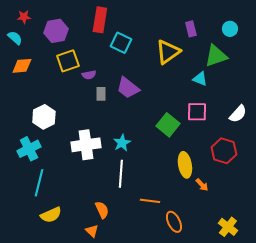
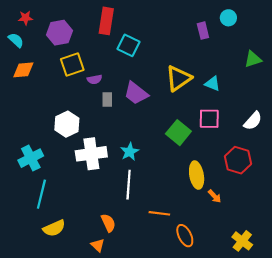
cyan circle: (230, 29) -> (228, 18), moved
yellow triangle: (168, 52) -> (178, 78), moved
green triangle: (216, 56) -> (253, 59), moved, size x0.7
white hexagon: (44, 117) -> (67, 124), moved

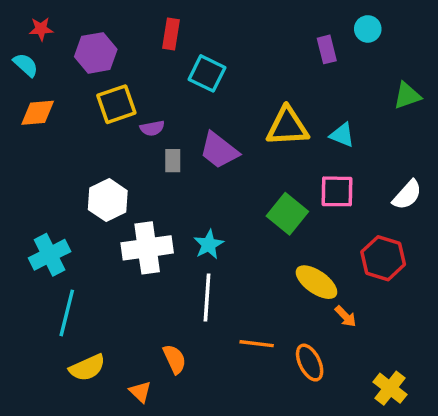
red rectangle: (106, 21) -> (171, 34), size x0.7
yellow triangle: (178, 78) -> (287, 126), turned 32
yellow ellipse: (197, 175) -> (316, 282), turned -45
orange ellipse: (185, 236) -> (310, 363), moved
orange triangle: (98, 245) -> (140, 392), moved

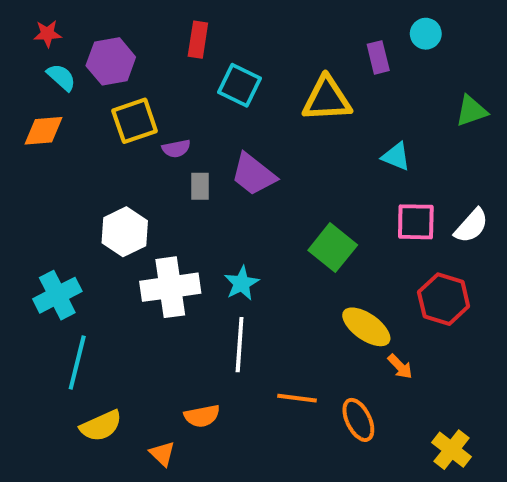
cyan semicircle: (26, 65) -> (61, 77), moved
yellow triangle: (287, 126) -> (327, 99), moved
pink square: (337, 191) -> (416, 222), moved
orange semicircle: (174, 359) -> (202, 416), turned 104

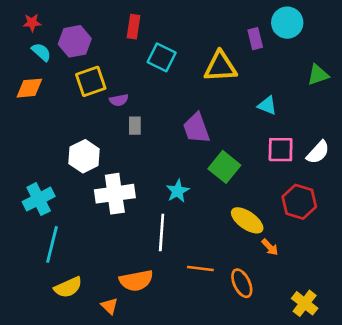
cyan circle: (426, 34) -> (287, 23), size x1.5
purple trapezoid: (253, 174) -> (196, 128), moved, turned 32
cyan star: (242, 283) -> (178, 191), moved
orange semicircle: (202, 416) -> (136, 281), size x1.4

